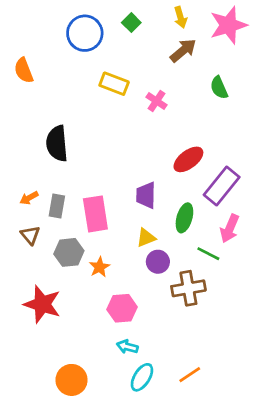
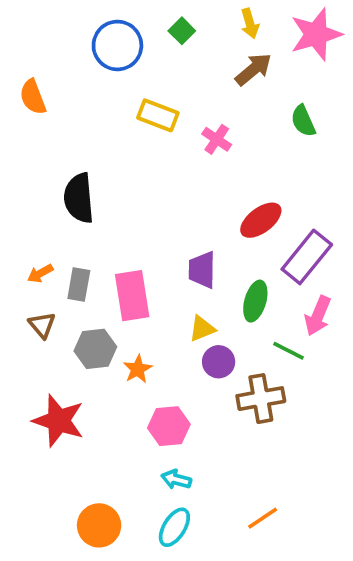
cyan ellipse: (142, 377) -> (174, 527), moved

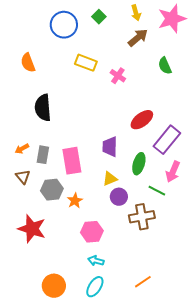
orange semicircle: (33, 97) -> (28, 63), moved

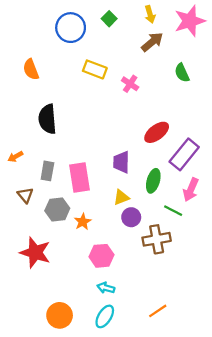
orange arrow: (22, 149) -> (15, 157), moved

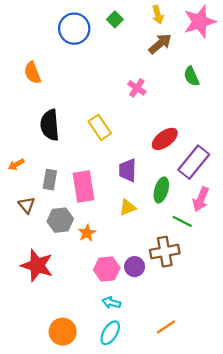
yellow rectangle: (95, 69) -> (100, 127), moved, turned 35
purple circle: (131, 217) -> (135, 267), moved

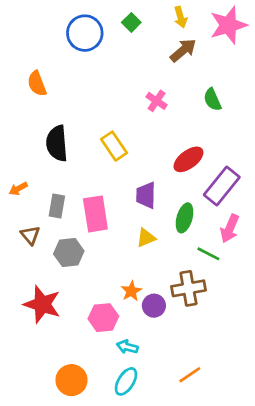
green semicircle: (191, 76) -> (212, 100), moved
orange star: (87, 233) -> (131, 291), moved
pink hexagon: (107, 269) -> (103, 318), moved

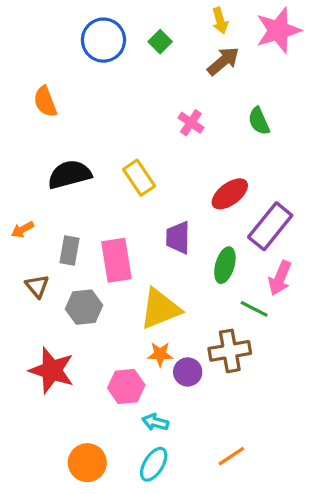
green square: (131, 22) -> (160, 42), moved
black semicircle: (57, 143) -> (69, 174), turned 80
yellow triangle: (146, 238) -> (160, 309), moved, size x1.8
orange star: (131, 291) -> (160, 354), turned 30

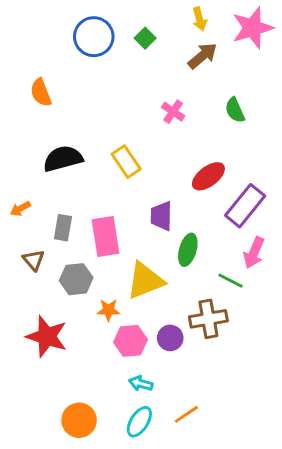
green ellipse: (225, 265) -> (188, 250), moved
orange star: (160, 354) -> (108, 310), moved
pink hexagon: (126, 387) -> (131, 341), moved
orange line: (231, 456) -> (186, 414), moved

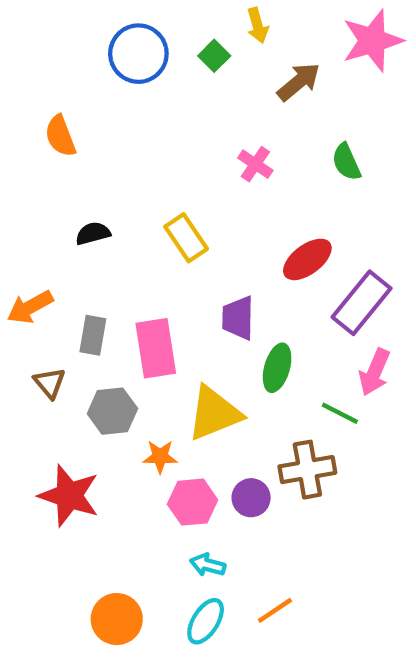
yellow arrow: (200, 19) -> (258, 25), moved
black semicircle: (63, 159) -> (93, 233), size x0.6
orange arrow: (20, 209) -> (30, 307), size x1.5

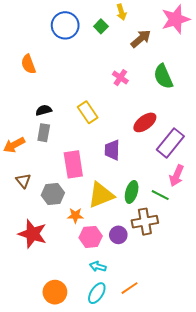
green semicircle: (346, 162) -> (163, 76), size x1.4
gray rectangle: (93, 335) -> (44, 133), moved
green ellipse: (277, 368) -> (132, 192), moved

